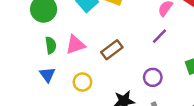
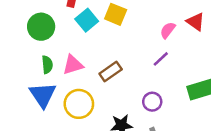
blue triangle: (47, 75) -> (43, 95), size x1.6
yellow circle: (82, 82) -> (79, 104), size x1.5

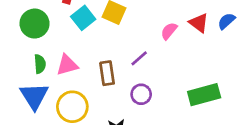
purple line: (161, 59) -> (139, 58), moved
brown rectangle: (111, 71) -> (107, 73), turned -65
purple circle: (152, 102) -> (141, 94), moved

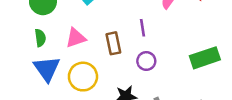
purple line: (139, 58) -> (142, 28), turned -54
green semicircle: (40, 64) -> (40, 38), moved

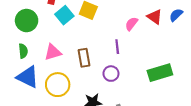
purple line: (142, 28) -> (117, 47), moved
blue triangle: (47, 69) -> (28, 77), turned -30

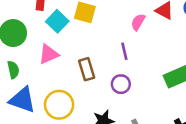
pink triangle: (53, 52) -> (49, 54), moved

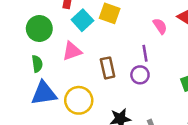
pink semicircle: (138, 22) -> (160, 26), turned 112
purple circle: (121, 84) -> (140, 75), moved
blue triangle: (22, 100) -> (44, 93), turned -32

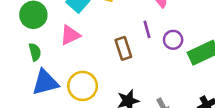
brown rectangle: (108, 68) -> (123, 48), moved
purple circle: (140, 75) -> (173, 40), moved

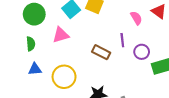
brown rectangle: (123, 48) -> (101, 52), turned -54
blue triangle: (45, 82) -> (35, 69), size x0.6

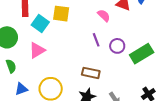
brown rectangle: (101, 52) -> (91, 73), moved

